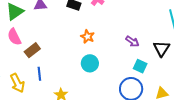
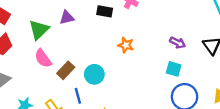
cyan circle: (90, 63) -> (94, 74), moved
cyan square: (140, 66) -> (174, 69), moved

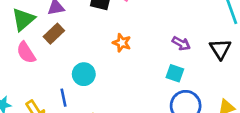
brown rectangle: (66, 70) -> (54, 34), moved

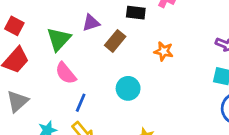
brown rectangle: (54, 34) -> (115, 41), moved
blue line: (63, 98) -> (81, 103), moved, turned 42

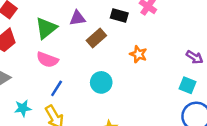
pink semicircle: (66, 73) -> (47, 60), turned -40

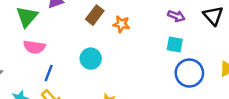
brown rectangle: (96, 38) -> (95, 15), moved

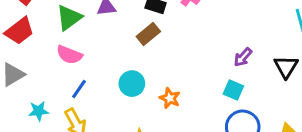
purple arrow: (176, 16) -> (243, 57), turned 98
orange star: (121, 24) -> (170, 98), moved

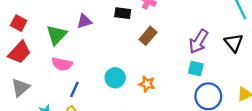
brown rectangle: (148, 34) -> (148, 36), moved
purple arrow: (243, 57) -> (199, 41), size x1.5

